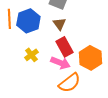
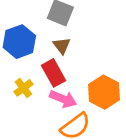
red rectangle: (64, 47) -> (54, 73), moved

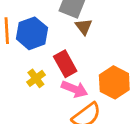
brown triangle: (62, 46) -> (84, 27), moved

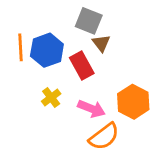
red rectangle: (65, 64) -> (82, 65), moved

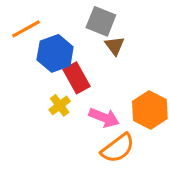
orange line: (20, 47) -> (26, 29), moved, turned 64
red rectangle: (82, 65) -> (76, 78), moved

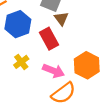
red rectangle: (76, 78) -> (49, 39), moved

